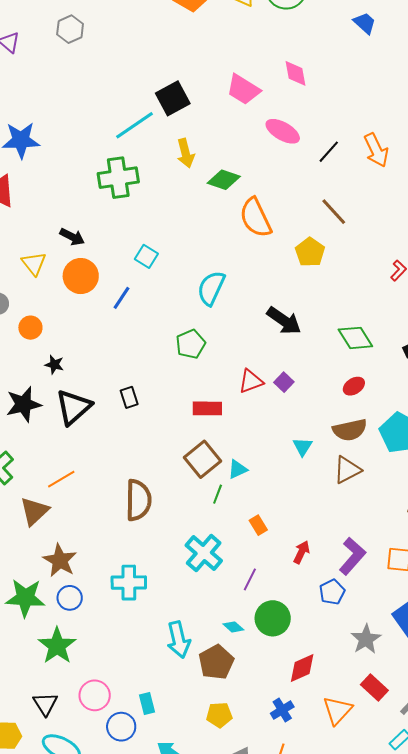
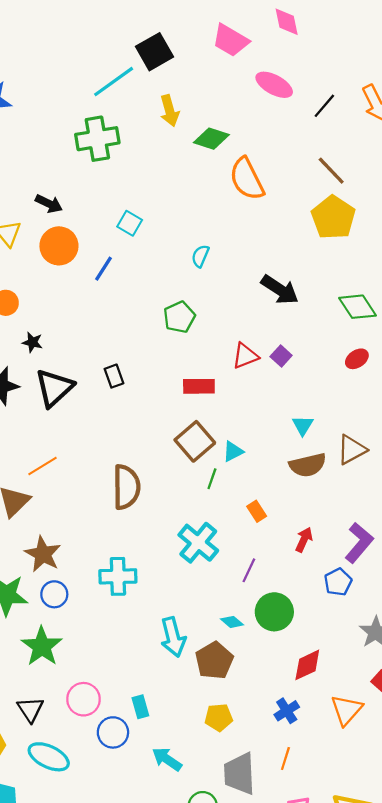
yellow pentagon: (310, 252) -> (333, 217), moved, size x1.4
cyan semicircle: (211, 288) -> (200, 256), size x0.6
brown semicircle: (350, 430) -> (308, 465), moved

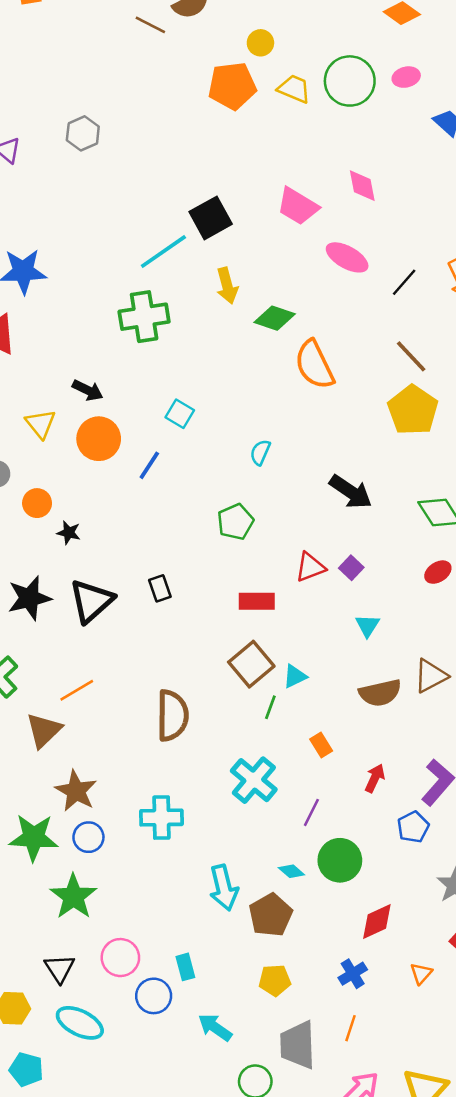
black star: (32, 342) -> (69, 533), moved
cyan triangle: (303, 425) -> (367, 626), moved
orange triangle: (347, 710) -> (421, 973), size x0.6

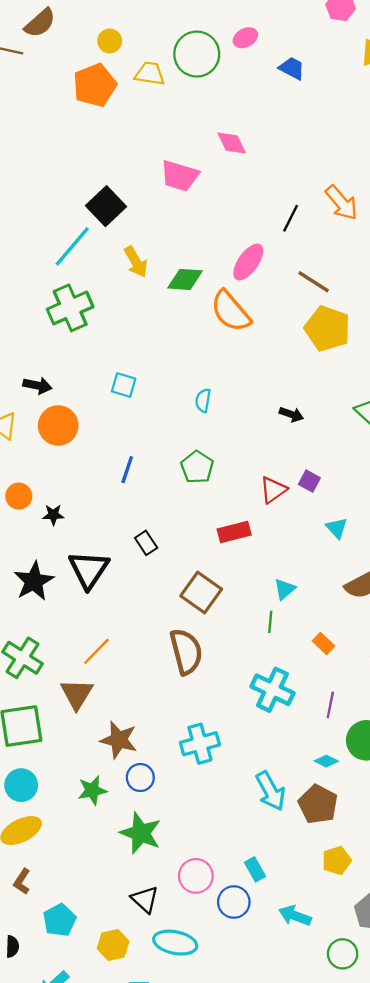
pink ellipse: (347, 257) -> (248, 262), moved, turned -69
blue line: (149, 465) -> (127, 470), moved
black arrow: (351, 492) -> (291, 414), size x0.6
brown square: (251, 664) -> (201, 593), moved
green star: (34, 837) -> (92, 790), size x0.7

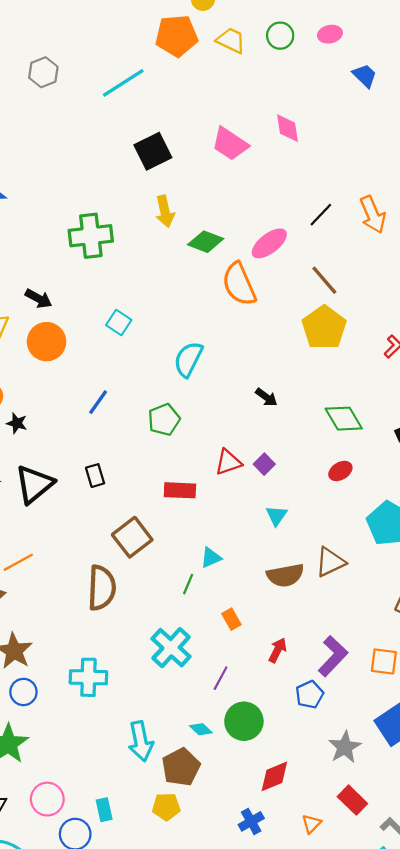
green circle: (197, 54) -> (280, 36), size x0.6
cyan line: (72, 246) -> (123, 83), moved
cyan semicircle: (203, 400) -> (188, 359), size x1.6
yellow pentagon: (337, 861) -> (166, 807), moved

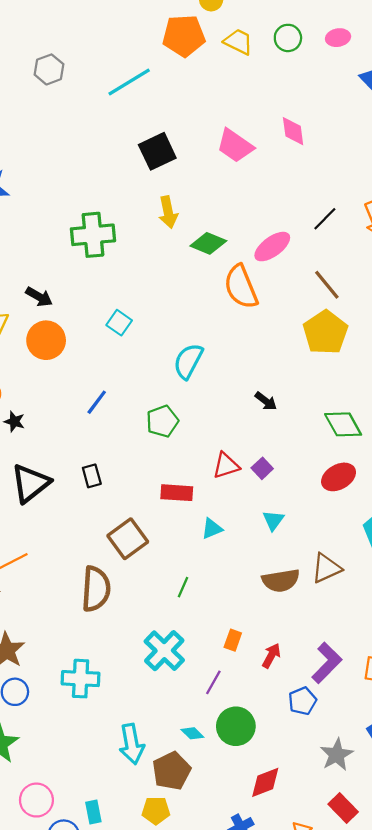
red ellipse: (340, 471) -> (339, 477), size x1.4
cyan triangle: (211, 558) -> (212, 529), moved
orange rectangle: (231, 619) -> (233, 640), moved, turned 48

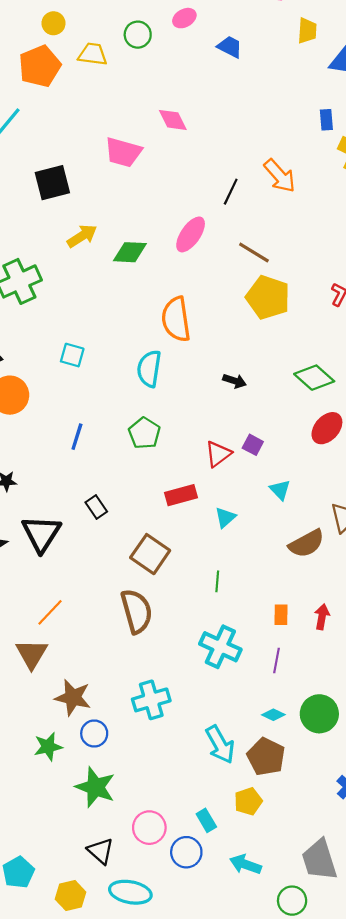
black square: (157, 151) -> (52, 183), turned 30
yellow arrow: (168, 212) -> (82, 236), turned -92
orange semicircle: (241, 287) -> (176, 319), moved, turned 33
green circle: (236, 726) -> (319, 714), moved
yellow pentagon: (156, 810) -> (248, 801), moved

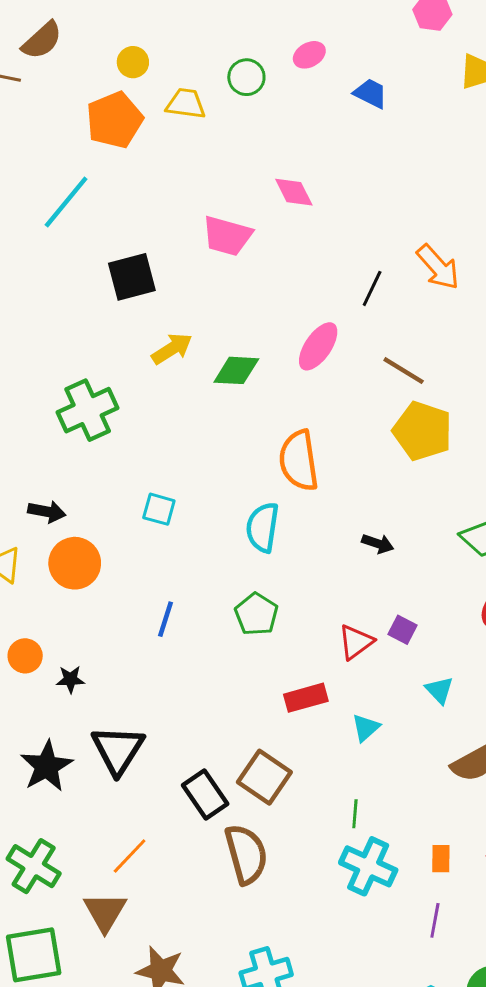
black rectangle: (96, 507) -> (205, 794), moved, size x1.5
cyan cross: (220, 647) -> (368, 866), moved

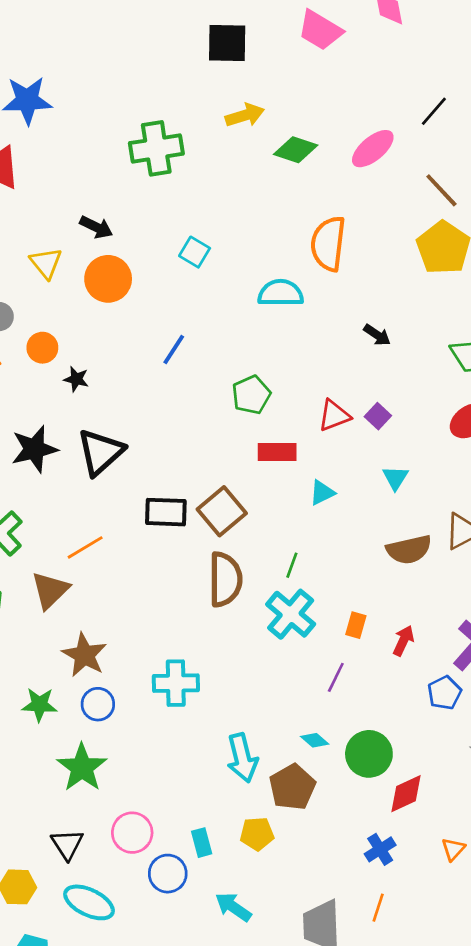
cyan semicircle: (263, 527) -> (281, 293), turned 66
green pentagon: (256, 614) -> (251, 395), moved
black rectangle: (205, 794) -> (166, 512), turned -69
brown semicircle: (246, 854) -> (225, 579), moved

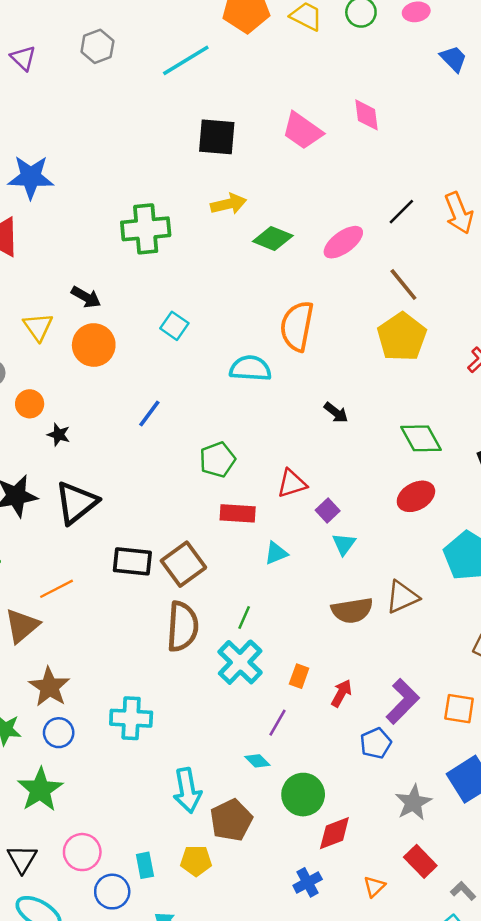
purple square: (378, 416) -> (328, 511), moved
cyan diamond: (315, 740) -> (257, 761), moved

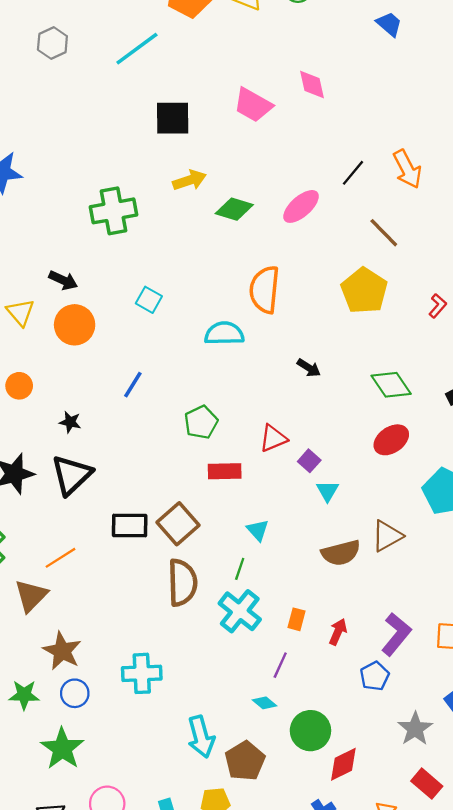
brown line: (403, 284) -> (384, 233), moved
black star: (59, 435) -> (70, 422), moved
cyan triangle: (276, 553) -> (258, 530), moved, turned -45

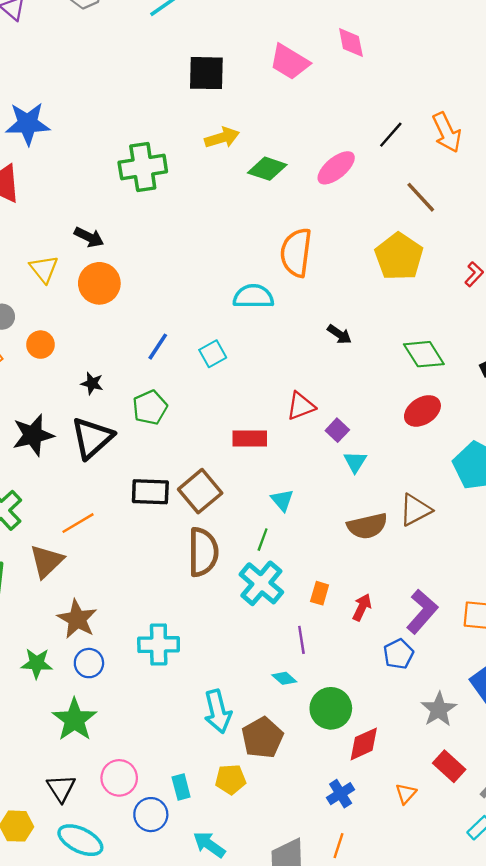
cyan square: (149, 300) -> (213, 354), moved, turned 30
green pentagon: (201, 422) -> (150, 407), moved
purple line: (280, 665) -> (301, 640), turned -35

